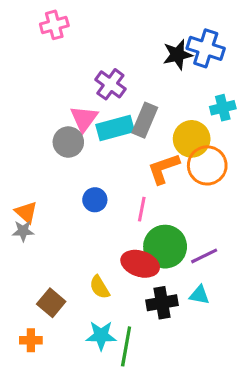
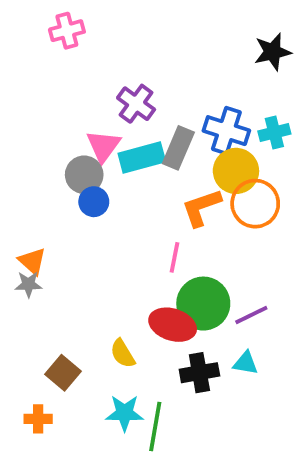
blue cross: (206, 48) -> (226, 131), moved
black star: (178, 55) -> (272, 52), moved
blue circle: (95, 200) -> (94, 202), moved

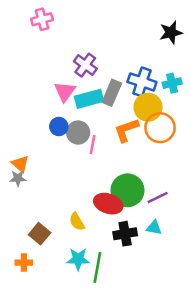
gray circle: (84, 175) -> (78, 133), moved
pink line: (174, 257) -> (93, 145), moved

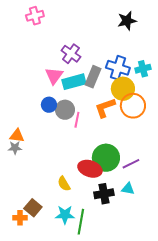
black star: (171, 33) -> (127, 21), moved
orange triangle: (20, 164) -> (17, 136), turned -35
brown square: (40, 234) -> (33, 208), moved

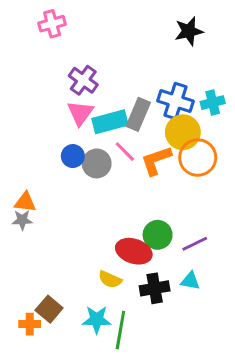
purple cross: (71, 54) -> (83, 80), moved
pink line: (77, 120) -> (125, 152), moved, turned -56
green circle: (106, 158) -> (158, 235), size x0.7
yellow semicircle: (64, 184) -> (110, 279), moved, turned -35

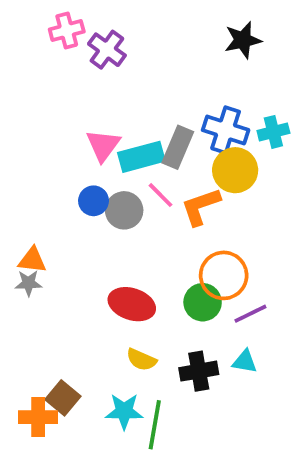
purple cross: (83, 80) -> (107, 50), moved
orange circle: (198, 158) -> (224, 275), moved
red ellipse: (134, 251) -> (132, 304), moved
orange cross: (30, 324) -> (38, 417), size x1.4

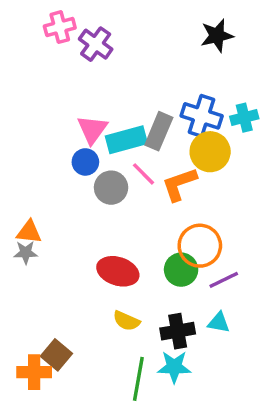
blue circle: (94, 201) -> (85, 162), moved
cyan star: (124, 411) -> (174, 367), moved

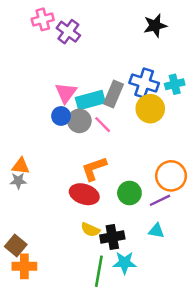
orange L-shape: (179, 184) -> (94, 169), moved
gray circle: (111, 188) -> (79, 121), moved
orange circle: (200, 246) -> (171, 176), moved
black cross: (178, 331) -> (112, 237), moved
brown square: (56, 355) -> (16, 246), moved

